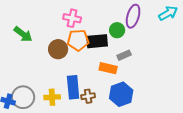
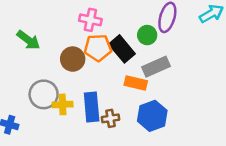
black rectangle: (97, 41) -> (122, 49), turned 55
gray rectangle: (124, 55) -> (156, 67), size x1.5
gray circle: (23, 97) -> (44, 94), moved
yellow cross: (52, 97) -> (63, 104), moved

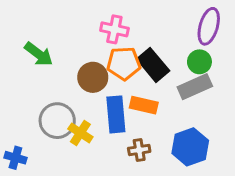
green circle: (147, 35) -> (199, 62), moved
orange rectangle: (136, 83) -> (144, 105), moved
yellow cross: (63, 104) -> (80, 133), turned 36
blue rectangle: (92, 107) -> (116, 114), moved

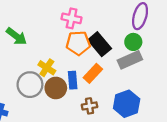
brown circle: (93, 77) -> (56, 88), moved
orange rectangle: (144, 105) -> (93, 73), turned -60
blue rectangle: (116, 114) -> (73, 80), size x0.7
yellow cross: (80, 133) -> (47, 68), moved

